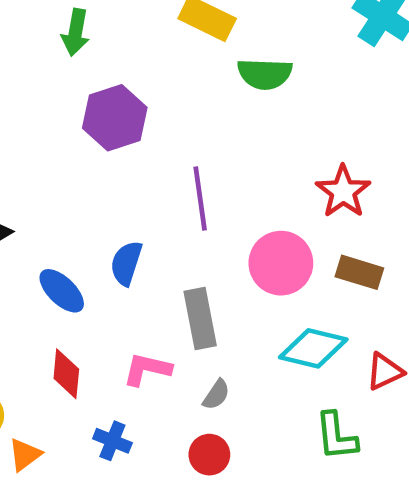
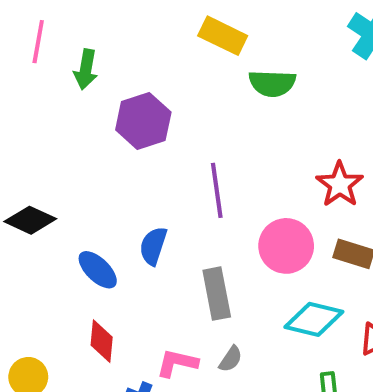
green arrow: (76, 32) -> (86, 69), moved
pink L-shape: (147, 369) -> (177, 363), moved

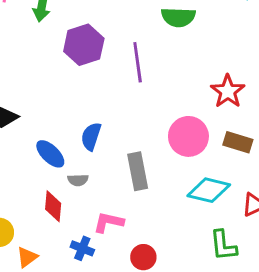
purple line: (217, 190) -> (138, 62), moved
gray semicircle: (231, 359) -> (78, 180), moved, turned 54

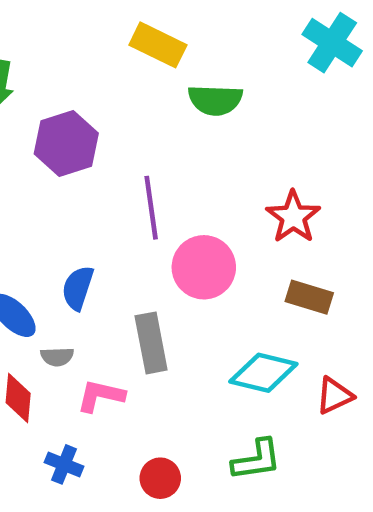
purple line: (138, 62) -> (151, 208), moved
pink circle: (188, 136) -> (204, 267), moved
pink L-shape: (108, 222) -> (101, 396), moved
green L-shape: (223, 245) -> (257, 460), moved, turned -92

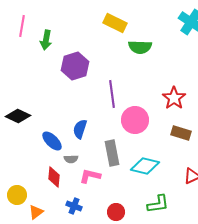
cyan diamond: (263, 373) -> (145, 166), moved

